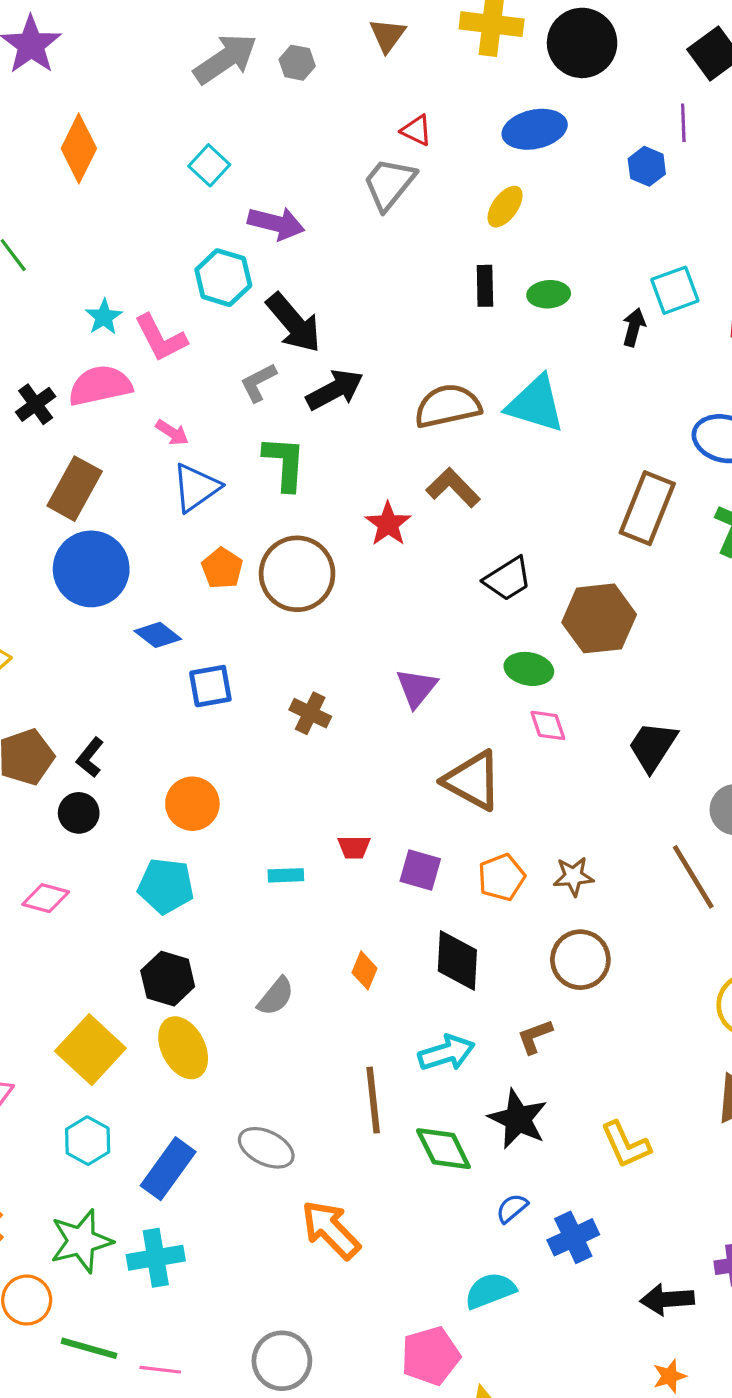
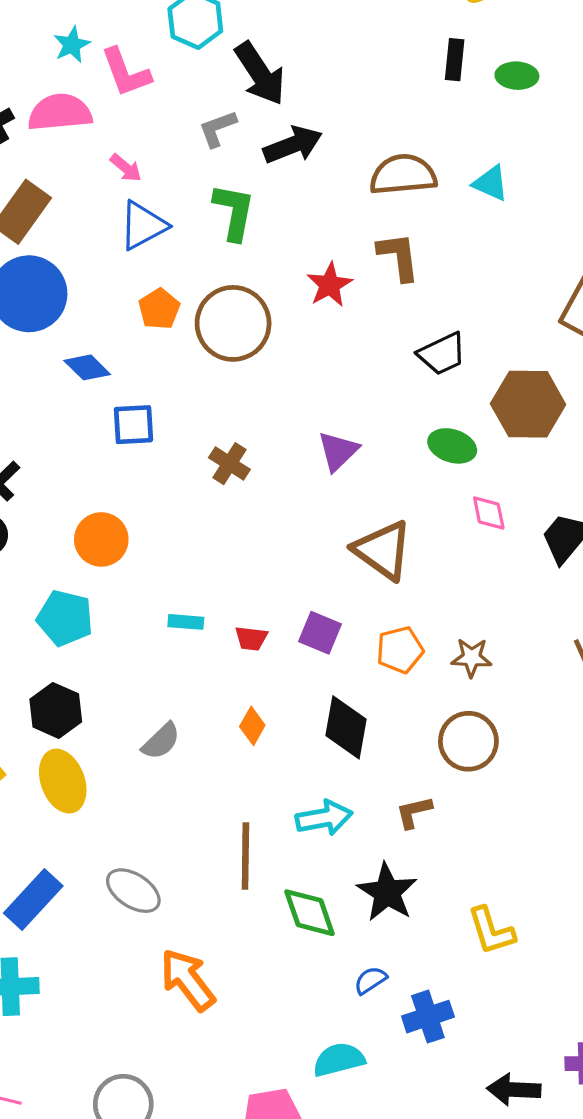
cyan triangle: (536, 404) -> (491, 183), size x0.6
brown L-shape: (453, 488) -> (399, 257), turned 30
pink diamond: (548, 725) -> (489, 513), moved
red trapezoid: (354, 847) -> (251, 638), moved

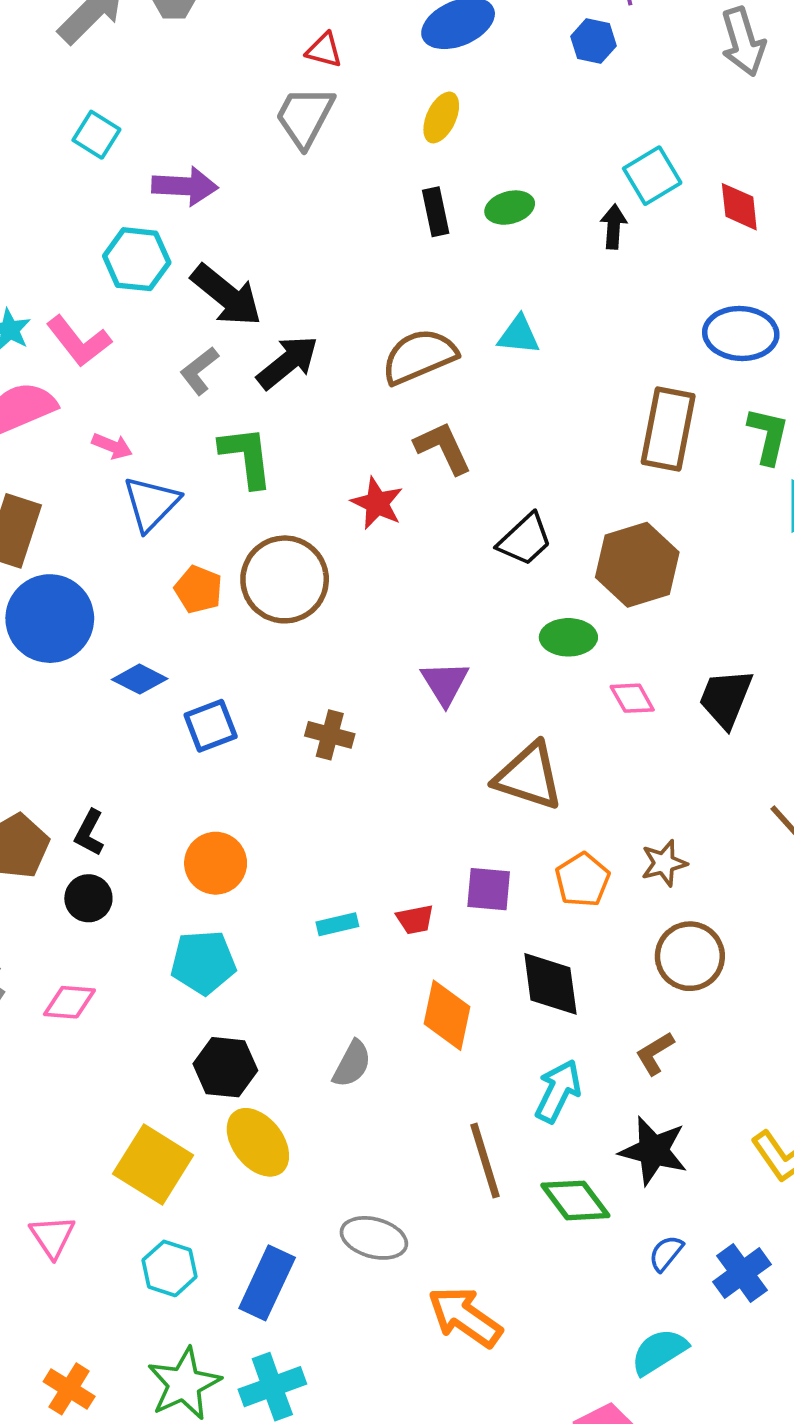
orange diamond: (252, 726) -> (447, 1015), size x1.6
cyan arrow: (324, 818) -> (558, 1091), turned -36

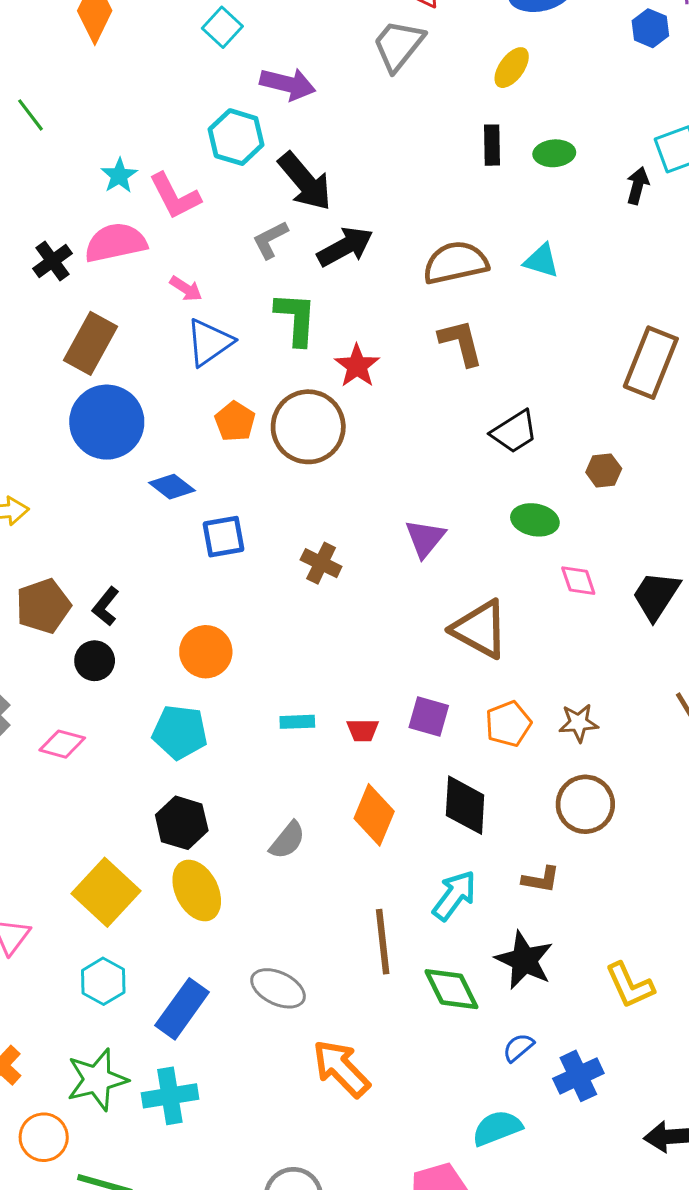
red star: (377, 503) -> (357, 366), moved
brown hexagon: (637, 565) -> (604, 470), size x0.5
brown L-shape: (655, 1053) -> (541, 879), turned -150

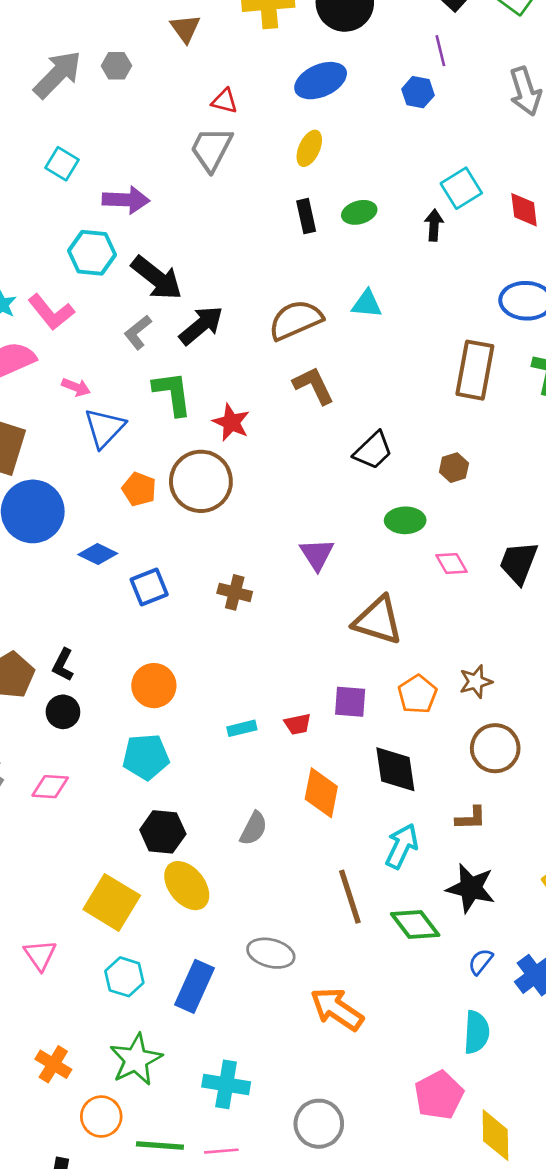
cyan cross: (170, 1096) -> (226, 1084), moved, turned 30
cyan semicircle: (497, 1128) -> (477, 1032), turned 126

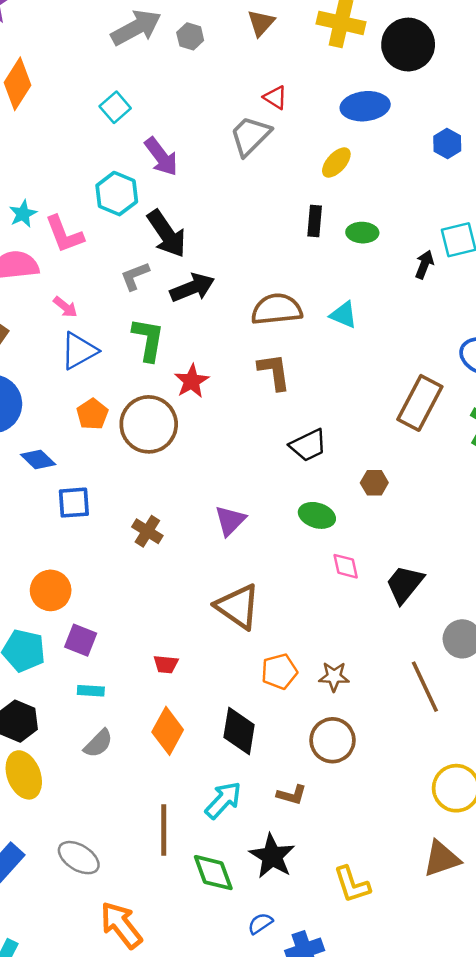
purple arrow: (126, 200) -> (161, 157), turned 33
brown triangle: (378, 620) -> (238, 607), moved
purple square: (350, 702) -> (81, 640), moved
cyan rectangle: (242, 728) -> (91, 691), moved

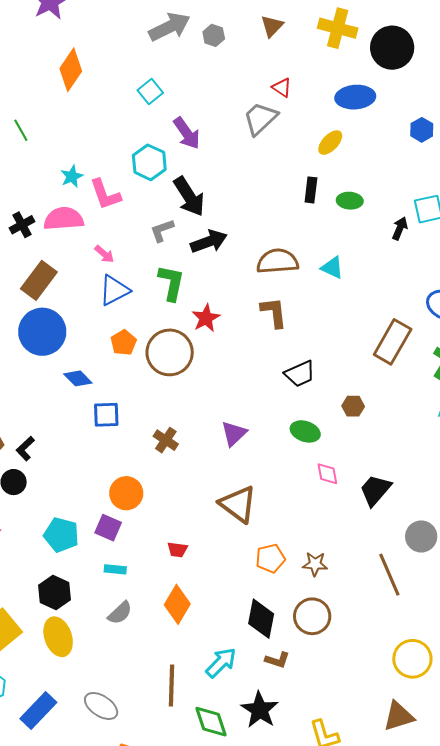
orange circle: (51, 590) -> (126, 493), moved
black diamond: (239, 731) -> (261, 619), moved

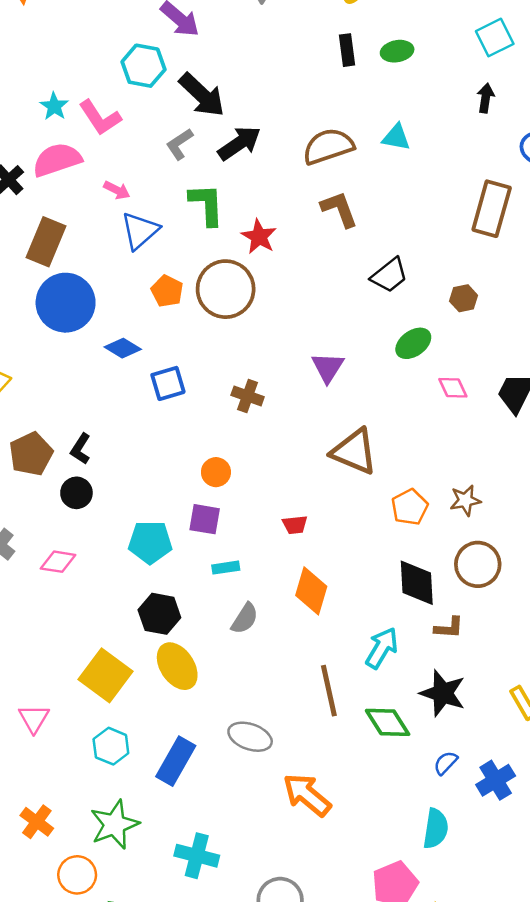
black arrow: (400, 228) -> (486, 98), moved
green ellipse: (305, 431) -> (413, 343), turned -40
orange circle: (126, 493) -> (216, 472), size x0.7

